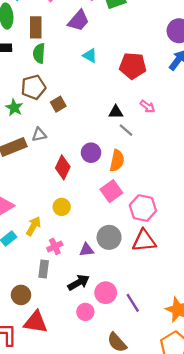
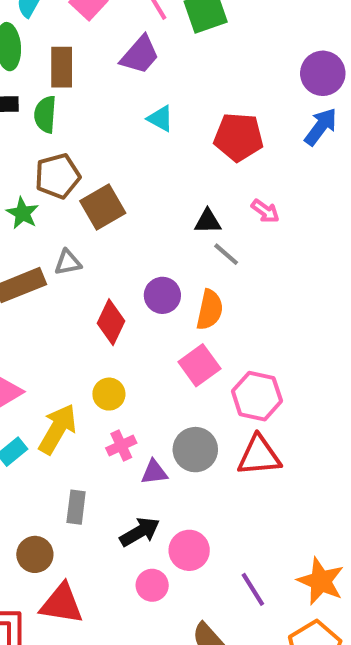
green semicircle: (39, 53) -> (45, 114), moved
brown square: (58, 104) -> (103, 207), size x1.5
yellow arrow: (33, 226) -> (58, 429), size x1.4
pink cross: (55, 246) -> (121, 445), moved
purple line: (133, 303) -> (253, 589), moved

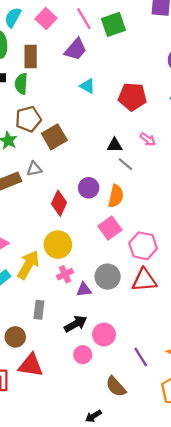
yellow circle: (109, 394) -> (58, 245), size x1.5

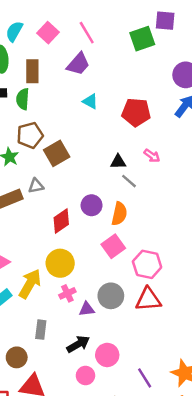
green square: (113, 24) -> (142, 39), moved
red diamond: (59, 203) -> (61, 221), turned 30

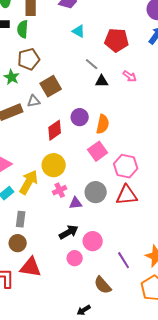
brown square: (57, 153) -> (51, 86), moved
gray line: (129, 181) -> (92, 64), moved
gray rectangle: (41, 330) -> (21, 219), moved

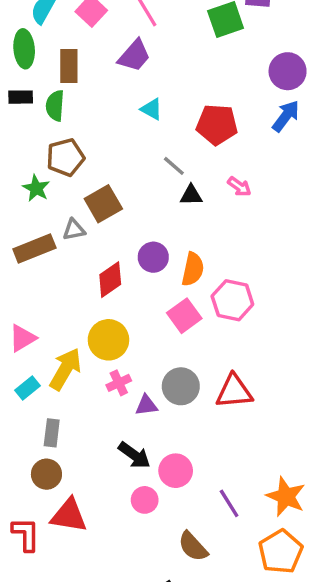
pink hexagon: (126, 166) -> (232, 300), moved
black arrow: (69, 232) -> (134, 455), turned 66

